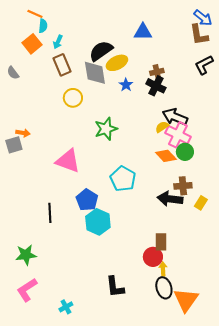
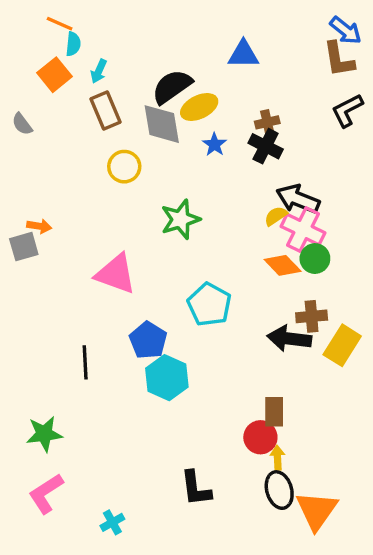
yellow rectangle: (201, 203) -> (342, 345), size x1.6

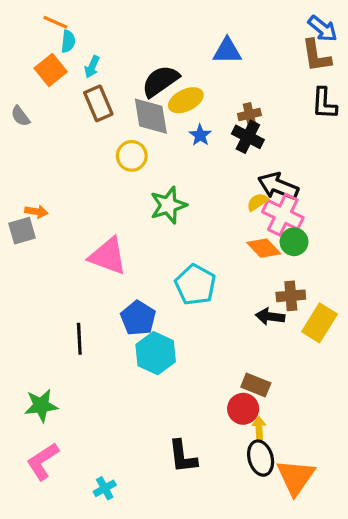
black L-shape: (347, 110) -> (324, 103), turned -60
yellow circle: (124, 167) -> (132, 156), moved
black arrow: (289, 339) -> (270, 317), size x0.7
brown rectangle: (274, 412) -> (256, 385), turned -68

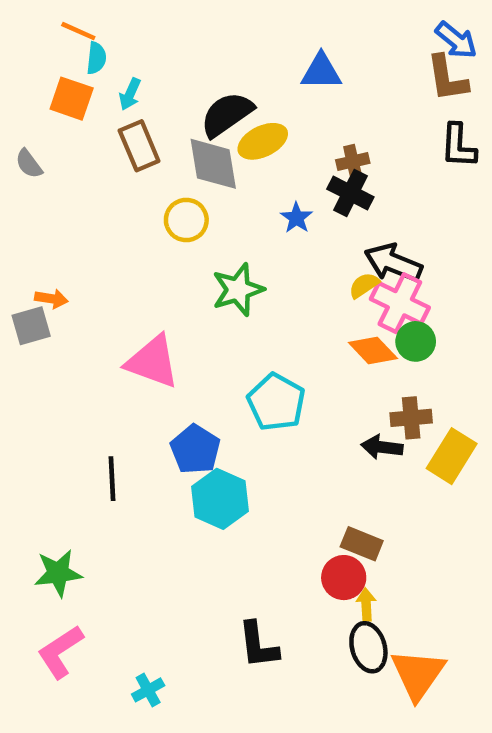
orange square: (51, 70) -> (72, 99), turned -32
blue star: (200, 135) -> (296, 218), moved

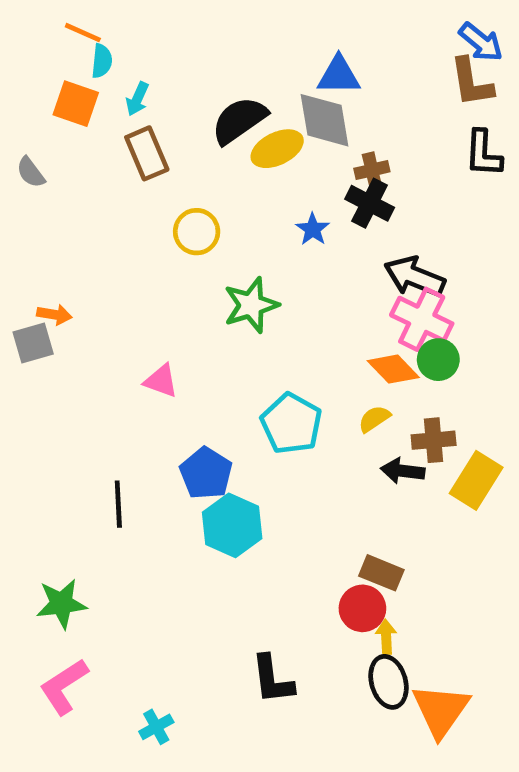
gray diamond: (213, 164) -> (325, 120), moved
yellow semicircle: (364, 285) -> (374, 419), moved
pink triangle: (153, 362) -> (161, 381), size x0.6

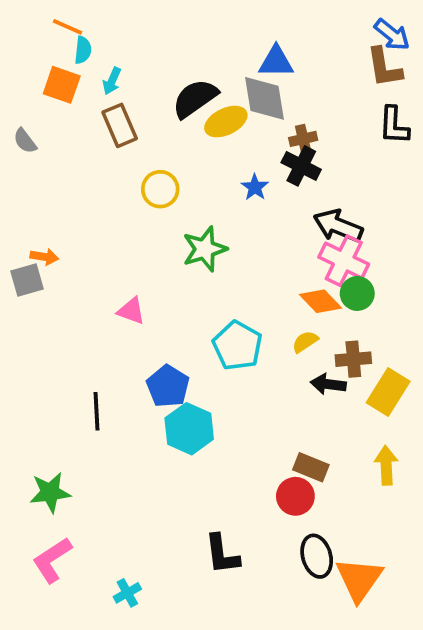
yellow arrow: (386, 637) -> (386, 465), moved, size x1.4

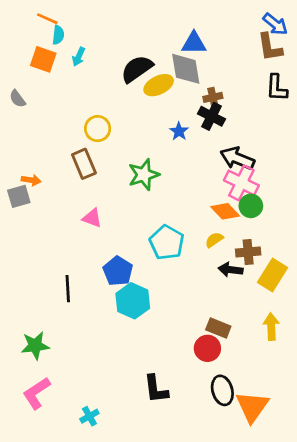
brown rectangle: (120, 125) -> (84, 164), moved
yellow circle: (160, 189) -> (98, 129), moved

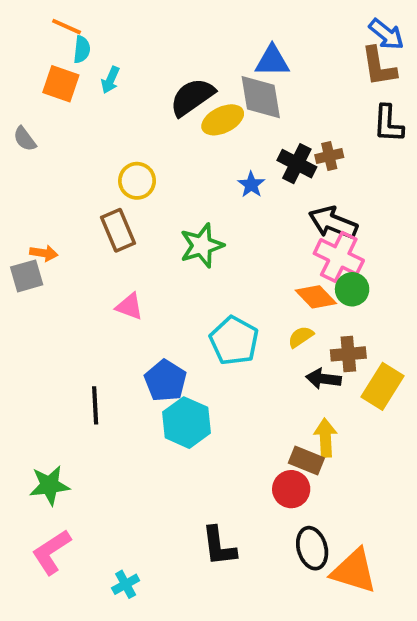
brown cross: (213, 97) -> (329, 156), moved
yellow arrow: (271, 327) -> (325, 438), moved
orange triangle: (252, 407) -> (354, 571), turned -48

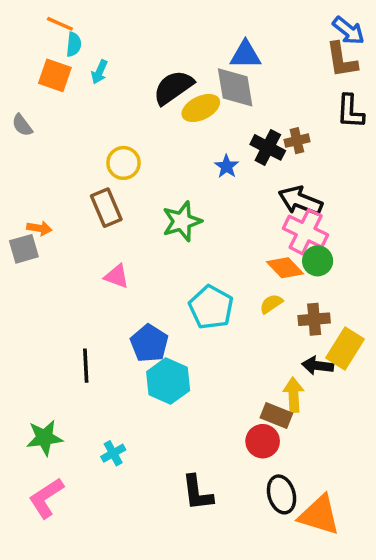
black arrow: (324, 379) -> (318, 366), moved
cyan cross: (126, 584) -> (113, 453), moved

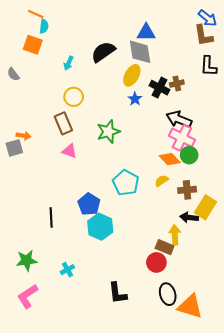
cyan arrow: (99, 72) -> (68, 63), moved
yellow ellipse: (201, 108) -> (132, 75), moved, turned -35
pink triangle: (117, 276) -> (70, 151), moved

